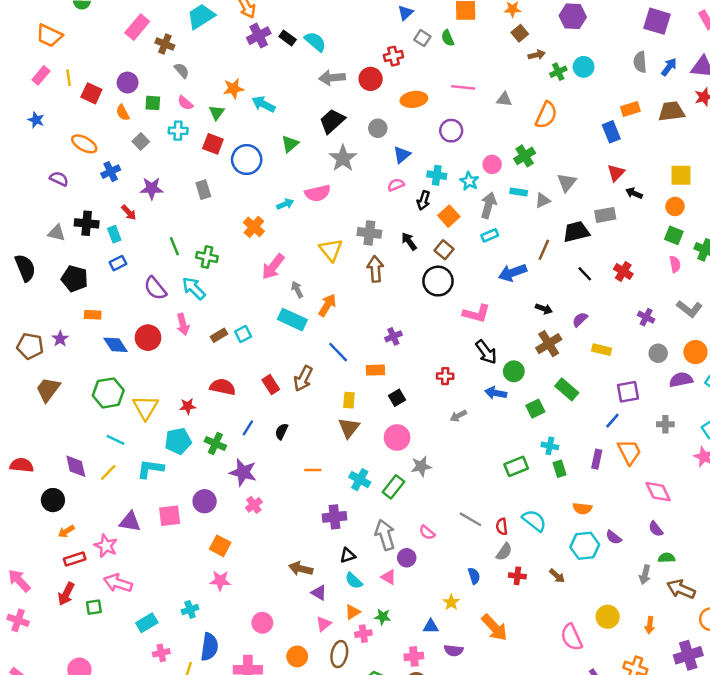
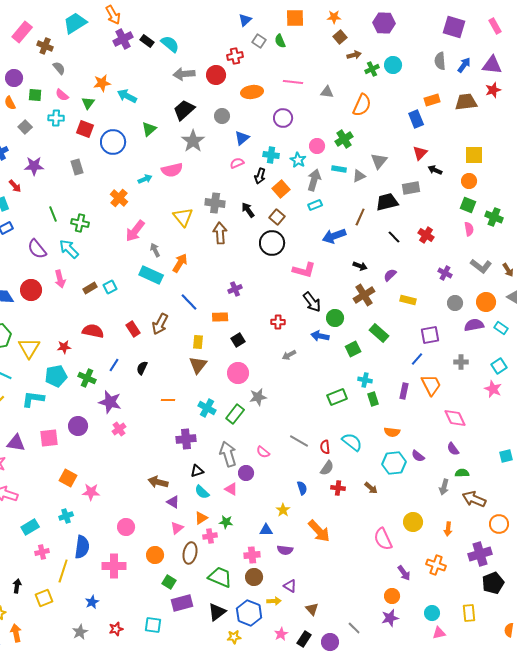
orange square: (220, 546) -> (68, 478), moved

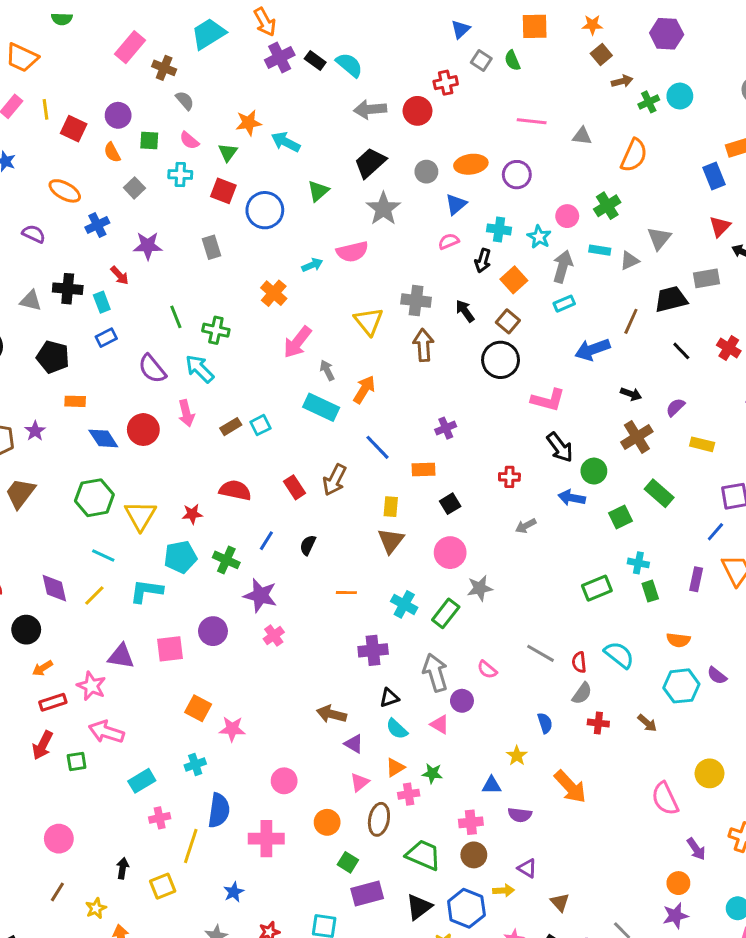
orange ellipse: (252, 92) -> (471, 164), moved

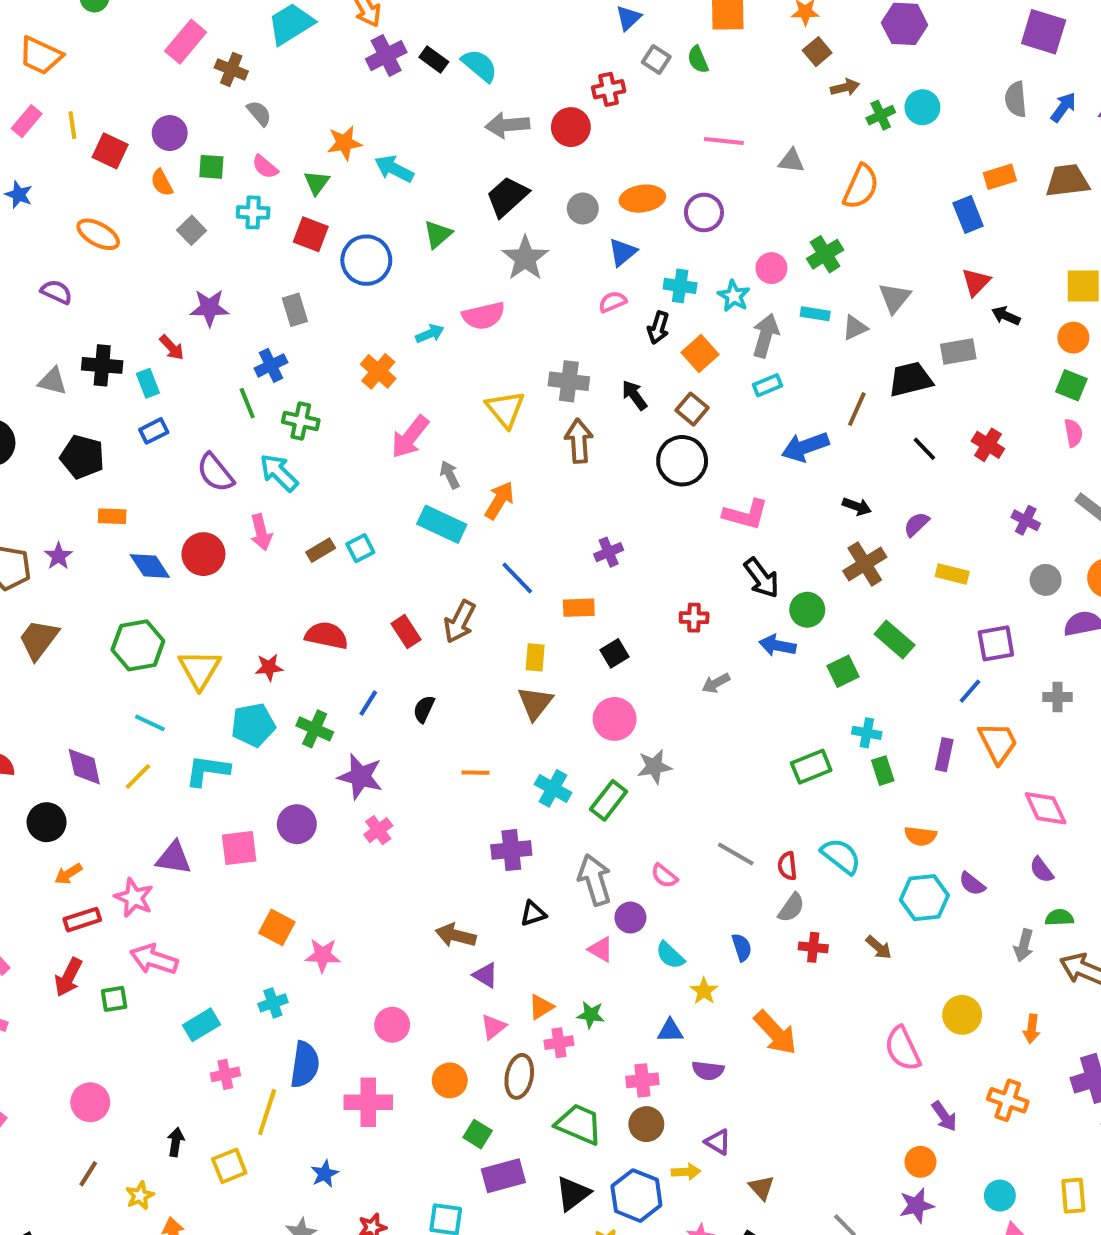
blue cross: (97, 225) -> (271, 365), moved
cyan semicircle: (397, 729) -> (670, 955), moved

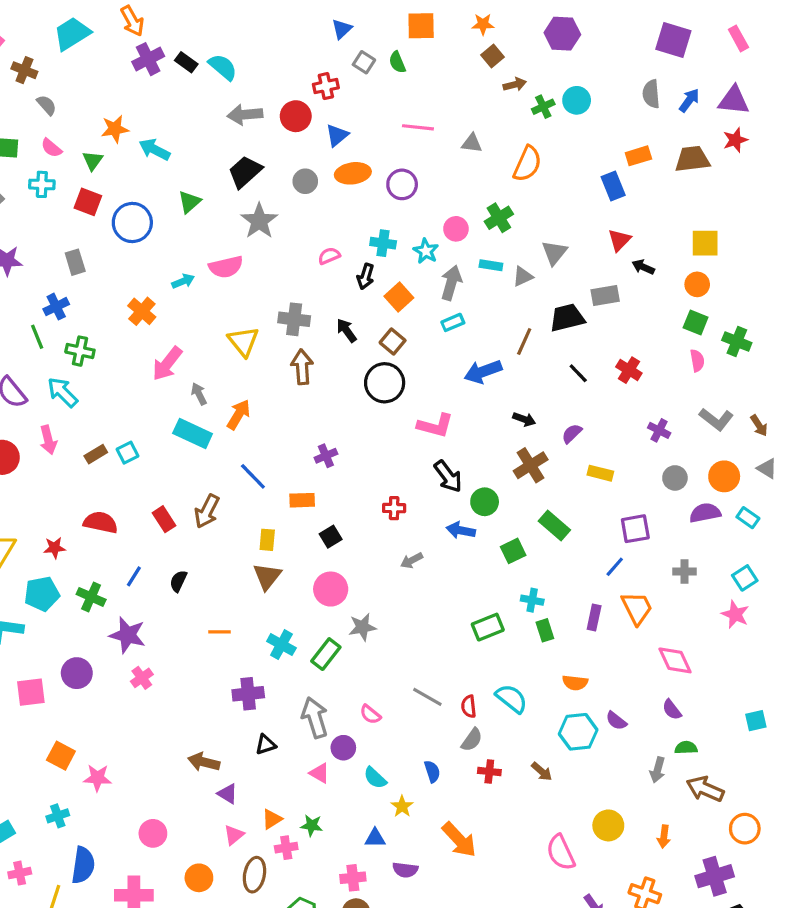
blue triangle: (623, 252) -> (337, 135), moved

